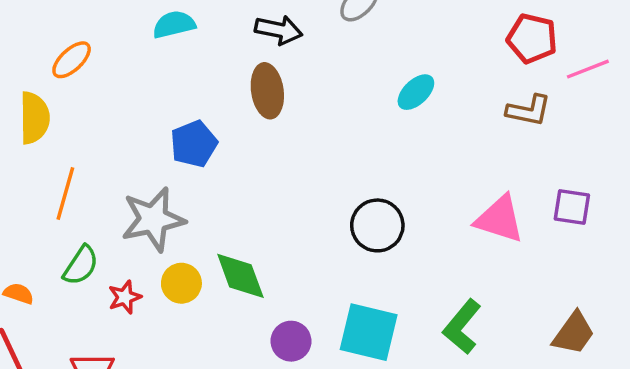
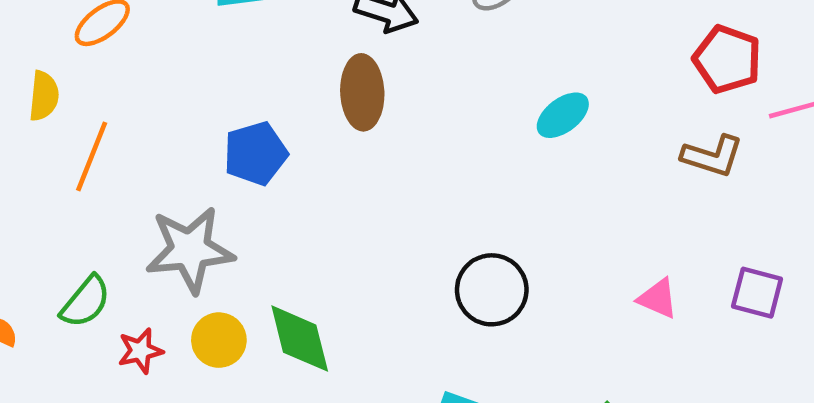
yellow semicircle: (34, 118) -> (44, 96), size x0.7
orange line: (65, 194) -> (92, 156), moved
pink triangle: (500, 219) -> (658, 299), size x0.6

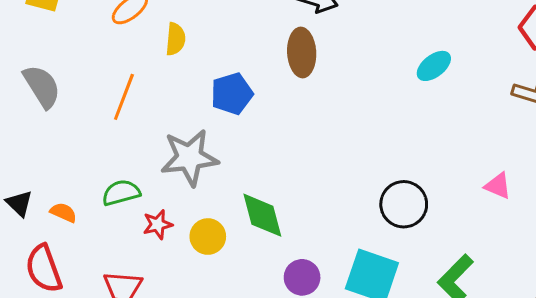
yellow semicircle: (44, 96) -> (176, 39), moved
black circle: (492, 290) -> (404, 204), moved
green semicircle: (85, 302) -> (121, 193), turned -144
yellow circle: (219, 340) -> (208, 237), moved

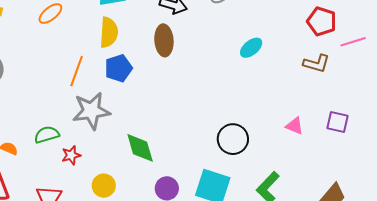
yellow semicircle: (176, 39) -> (109, 32), moved, size x1.4
orange line: (124, 97) -> (77, 71), moved
yellow circle: (208, 237) -> (104, 186), moved

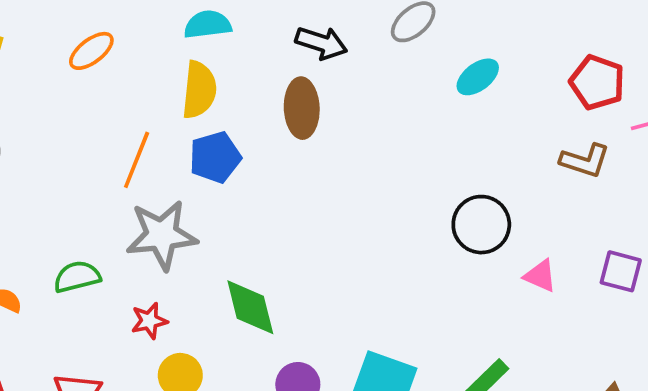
cyan ellipse: (251, 48) -> (478, 77), moved
black circle: (233, 139) -> (481, 225), moved
red star: (71, 155) -> (149, 321), moved

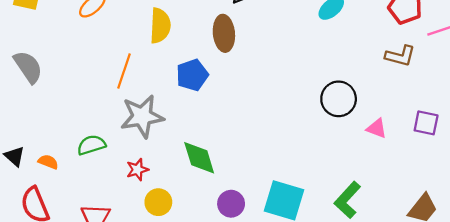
blue pentagon: (215, 157) -> (192, 75), moved

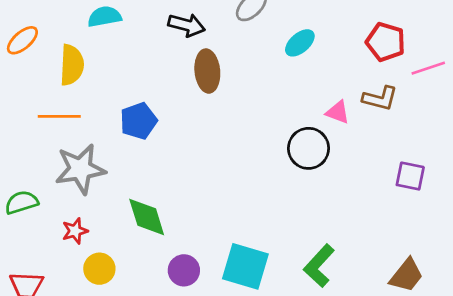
yellow semicircle: (160, 26) -> (72, 65), moved
brown ellipse: (224, 33) -> (207, 71), moved
orange line: (124, 71) -> (59, 116), turned 72
pink triangle: (377, 128) -> (338, 112), moved

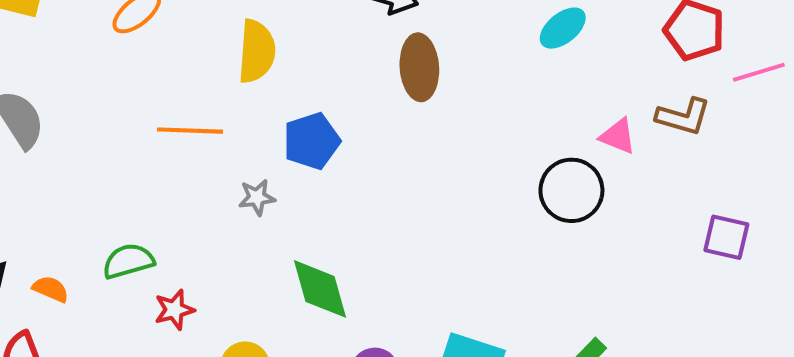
yellow semicircle: (72, 65) -> (257, 51), moved
gray star: (80, 169) -> (257, 197), moved, size x0.5
red star: (75, 231) -> (174, 310), moved

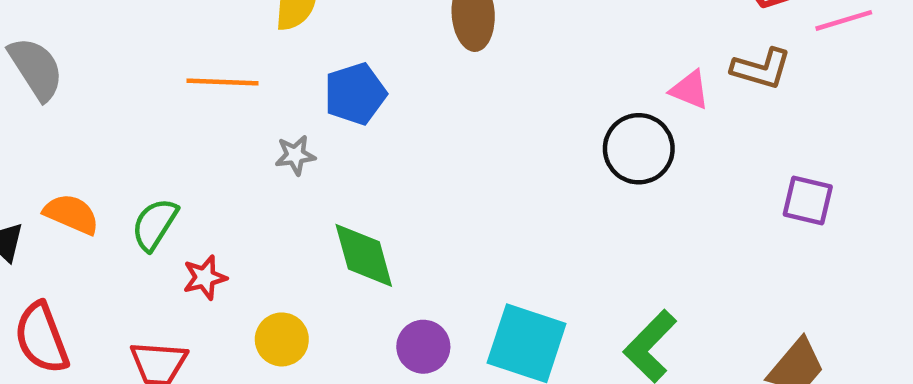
green semicircle: (128, 261) -> (155, 224), turned -42
orange semicircle: (51, 289) -> (71, 214), moved, size x1.4

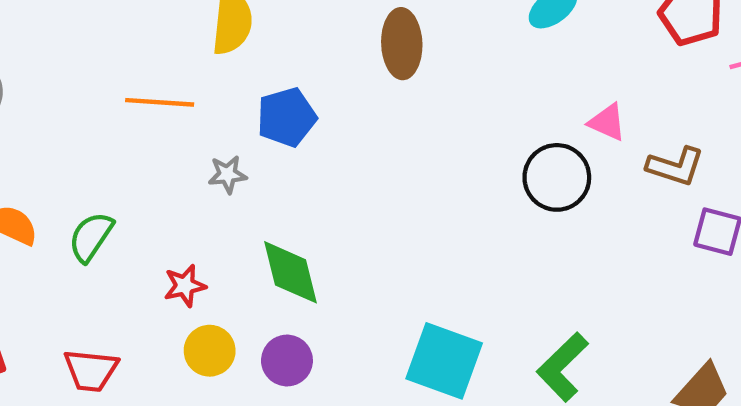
brown L-shape: (761, 69) -> (675, 166), moved
red star: (205, 278) -> (185, 286), moved
purple circle: (423, 347) -> (287, 361), moved

